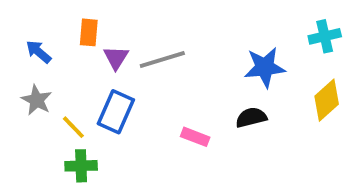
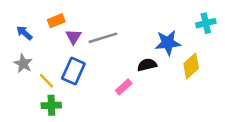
orange rectangle: (89, 32) -> (56, 21), turned 63
yellow diamond: (327, 100) -> (191, 66), moved
black semicircle: (251, 117) -> (147, 65), moved
pink rectangle: (195, 137) -> (124, 87), turned -63

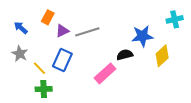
orange rectangle: (56, 21) -> (48, 17), turned -40
purple triangle: (73, 37) -> (62, 31), turned 32
pink rectangle: (124, 87) -> (105, 73), size x1.5

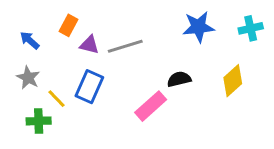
purple triangle: (62, 31) -> (89, 45), turned 40
blue star: (142, 36) -> (198, 27), moved
green cross: (44, 89) -> (39, 121), moved

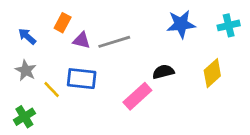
blue rectangle: (89, 87) -> (82, 79), turned 72
green cross: (39, 121) -> (24, 117), moved, turned -30

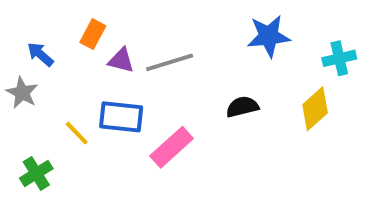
cyan cross: (229, 25) -> (339, 58), moved
gray star: (26, 70) -> (22, 93), moved
pink rectangle: (137, 96) -> (172, 147), moved

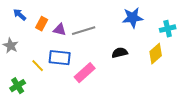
orange rectangle: (93, 34) -> (42, 24), moved
blue arrow: (40, 54) -> (20, 15), moved

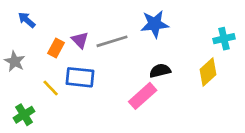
blue star: (133, 18) -> (155, 24), moved
orange rectangle: (42, 24) -> (56, 48), moved
purple triangle: (60, 30) -> (80, 40), turned 32
pink rectangle: (85, 73) -> (143, 96), moved

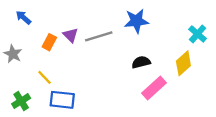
cyan cross: (224, 39) -> (198, 34), turned -36
blue rectangle: (80, 77) -> (62, 100), moved
pink rectangle: (143, 96) -> (154, 88), moved

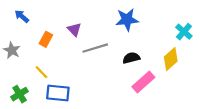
purple triangle: (70, 35) -> (74, 29), moved
gray line: (99, 36) -> (95, 48), moved

